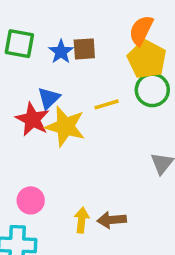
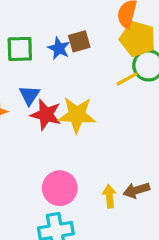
blue triangle: (49, 98) -> (29, 95), moved
yellow line: (107, 104) -> (127, 79), moved
pink circle: (31, 200) -> (60, 188), size x1.4

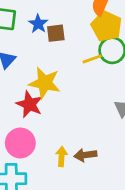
brown square: (79, 41) -> (56, 33), moved
red star: (46, 115) -> (29, 104), moved

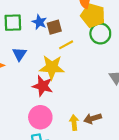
yellow line: (92, 59) -> (66, 45), moved

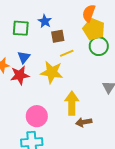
blue star: (39, 22) -> (45, 21), moved
red star: (43, 86) -> (20, 75), moved, turned -30
yellow arrow: (74, 123) -> (72, 103), moved, size x1.6

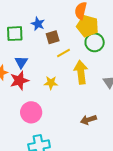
yellow star: (52, 72) -> (51, 83), moved, size x0.6
yellow arrow: (72, 103) -> (81, 72), moved
pink circle: (37, 116) -> (31, 112), moved

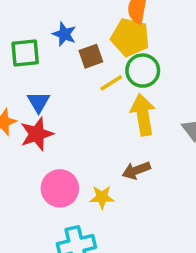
yellow pentagon: (88, 26) -> (130, 37), moved
green circle: (95, 42) -> (143, 71), moved
yellow star: (51, 83) -> (102, 197), moved
brown arrow: (88, 120) -> (136, 170), moved

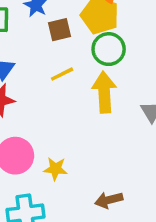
yellow line: (111, 83) -> (62, 74), moved
brown arrow: (136, 170) -> (109, 200), moved

